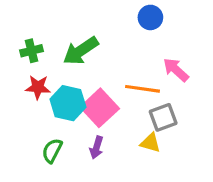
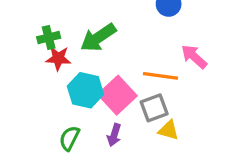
red star: (38, 87) -> (58, 58), moved
gray square: (163, 117) -> (154, 108), moved

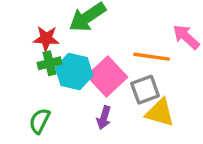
green cross: (49, 38) -> (49, 63), moved
yellow triangle: (169, 130) -> (160, 113), size x1.4
green semicircle: (69, 138) -> (40, 121), moved

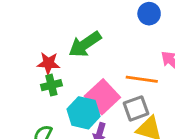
cyan hexagon: (74, 71) -> (83, 113), moved

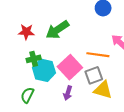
red star: (48, 63) -> (26, 32), moved
cyan hexagon: (83, 113) -> (44, 70), moved

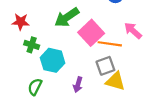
red star: (26, 32) -> (21, 22), moved
green cross: (34, 59) -> (32, 45), moved, turned 32
pink square: (70, 67) -> (91, 33), moved

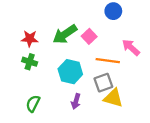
red star: (21, 22) -> (30, 39), moved
pink square: (91, 33) -> (89, 36), moved, size x0.6
cyan hexagon: (53, 60) -> (70, 72), moved

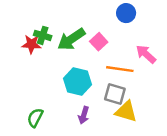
green cross: (30, 62) -> (43, 35), moved
gray square: (103, 83) -> (115, 94), turned 36

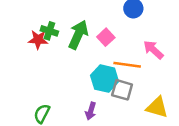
green arrow: (71, 39) -> (78, 35), turned 148
cyan hexagon: (78, 82) -> (105, 79), moved
yellow triangle: (126, 111) -> (157, 107), moved

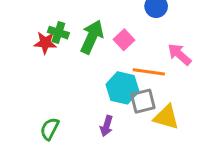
gray square: (122, 90) -> (143, 101), turned -30
yellow triangle: (157, 107) -> (166, 117), moved

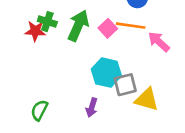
orange line: (149, 72) -> (131, 26), moved

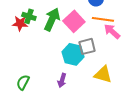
orange line: (131, 26) -> (103, 19), moved
pink square: (108, 28) -> (74, 21), size x1.5
gray square: (125, 85) -> (87, 46), moved

